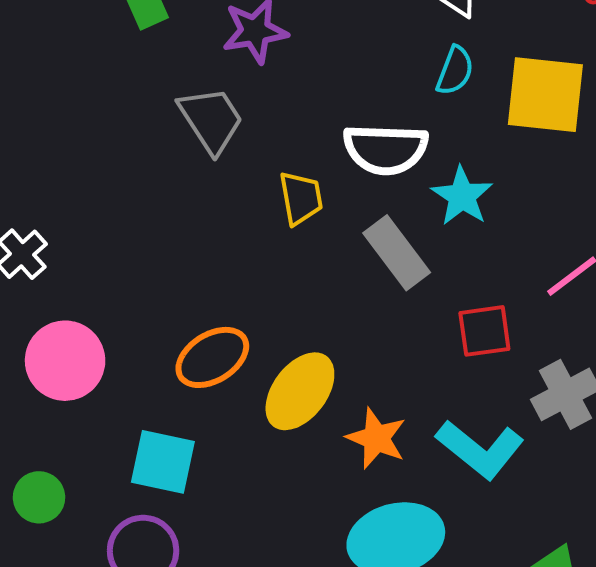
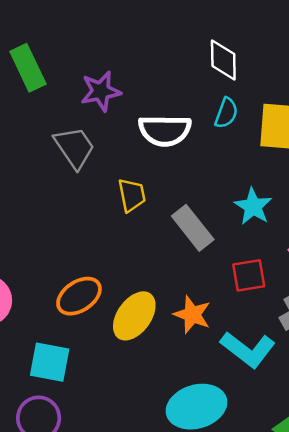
white semicircle: (386, 149) -> (165, 130), moved
cyan star: (462, 196) -> (253, 206), moved
orange star: (376, 438) -> (192, 315), moved

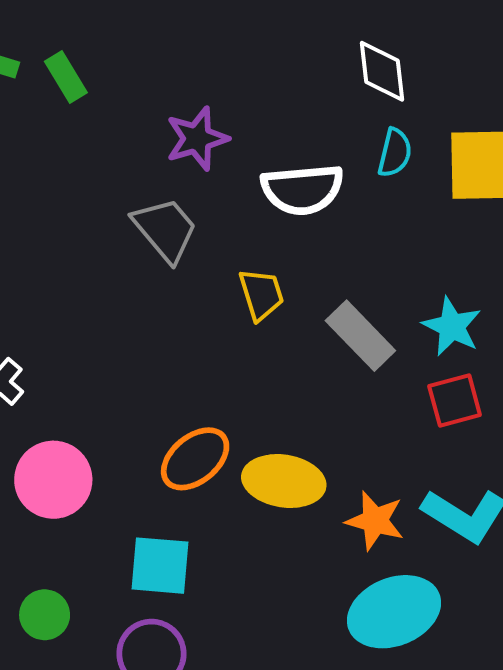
green rectangle: (28, 68) -> (66, 77), moved, size x0.7
cyan star: (253, 206) -> (452, 326), moved
orange star: (192, 315) -> (375, 521), moved
yellow ellipse: (134, 316) -> (284, 481), turned 69

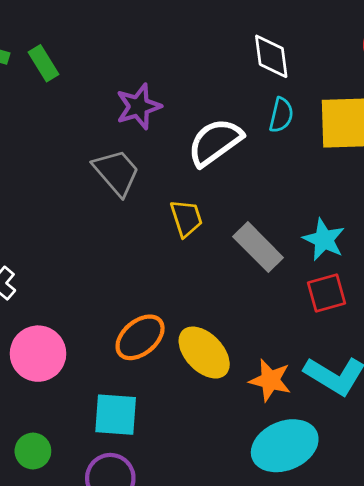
white semicircle: (302, 189) -> (215, 142), turned 150
yellow ellipse: (284, 481) -> (204, 353), turned 38

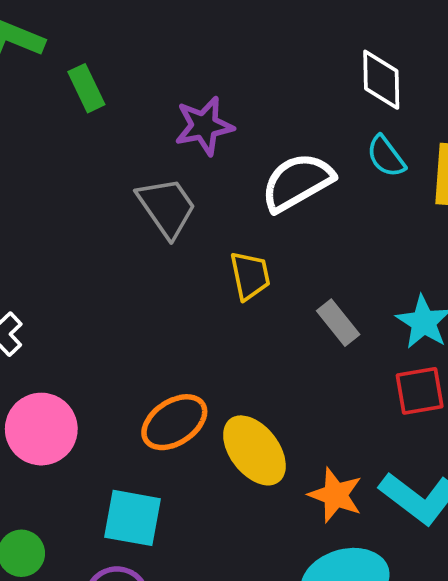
green rectangle: (44, 63) -> (86, 88), moved
cyan semicircle: (281, 115) -> (386, 156), turned 124
gray rectangle: (258, 247) -> (338, 323), size x0.7

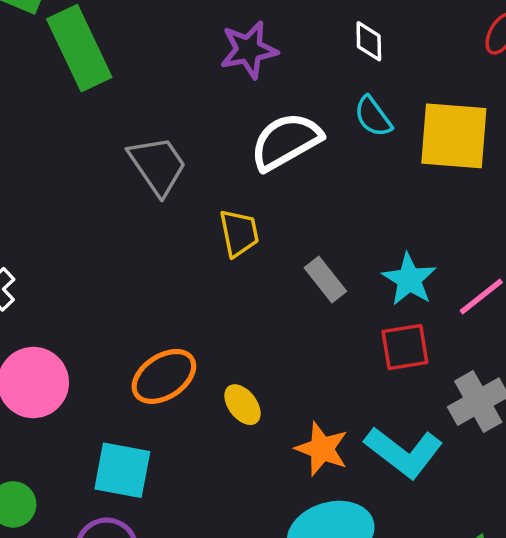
white diamond: (381, 80) -> (369, 41), size x0.7
green rectangle: (86, 88) -> (79, 48), size x1.8
purple star: (204, 126) -> (249, 50), moved
yellow ellipse: (254, 450) -> (242, 405), size x0.6

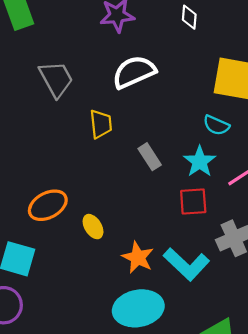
cyan semicircle: (373, 117) -> (216, 125), moved, turned -35

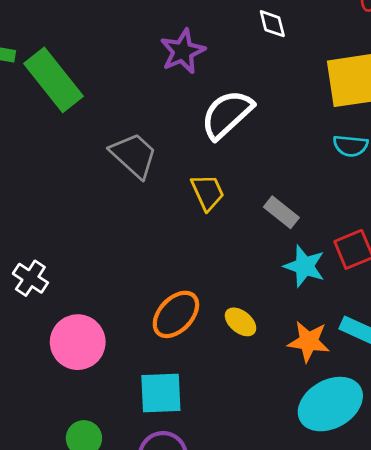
cyan star: (200, 161) -> (304, 266), moved

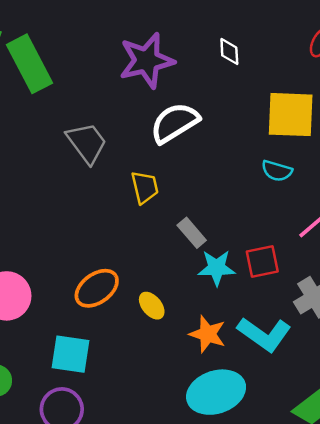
purple star: (183, 51) -> (147, 61), size x1.4
gray rectangle: (281, 212) -> (192, 233), moved
cyan star: (304, 266) -> (217, 268), turned -30

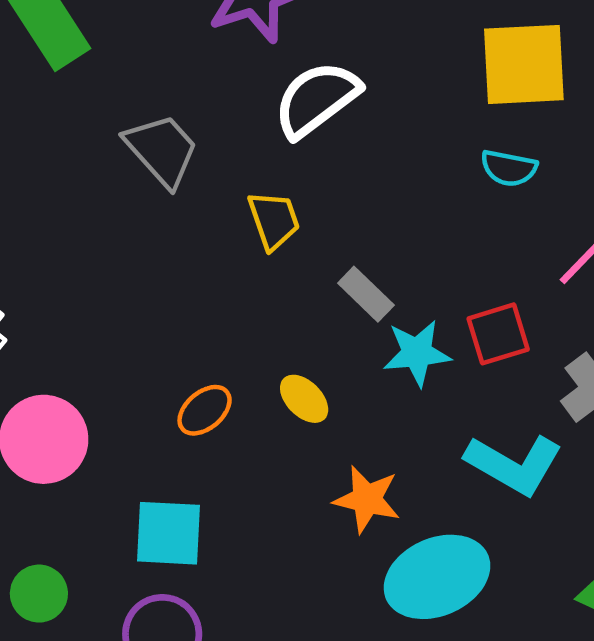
orange ellipse: (97, 288) -> (205, 410), size x0.7
yellow ellipse: (152, 306) -> (304, 399), moved
orange star: (208, 334) -> (367, 499), moved

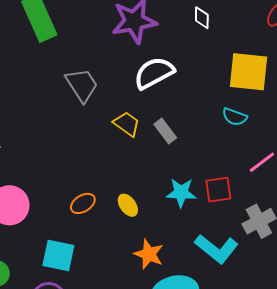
yellow trapezoid: (274, 220) -> (127, 124), turned -44
gray rectangle: (366, 294) -> (165, 131), moved

